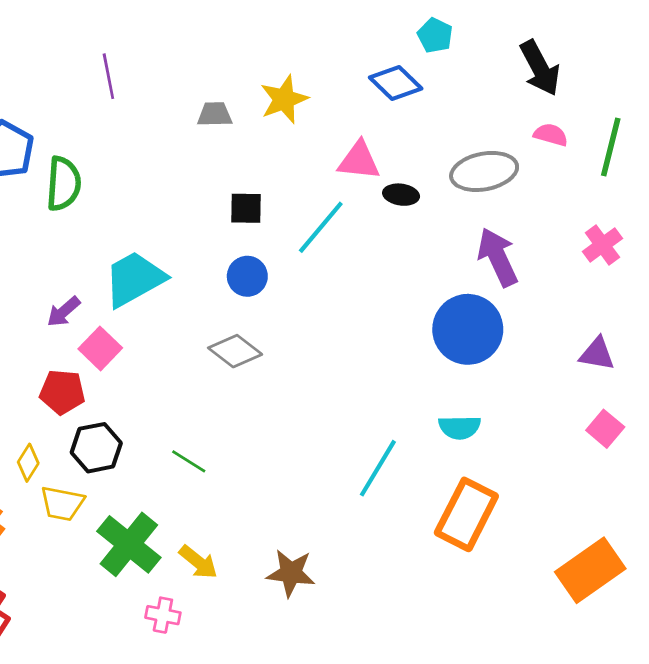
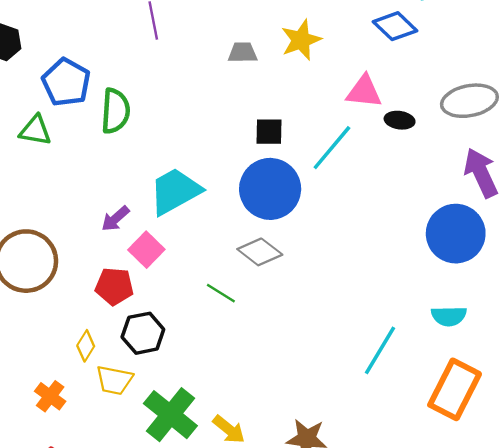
blue circle: (247, 276) -> (270, 189), size x1.8
green line: (189, 461) -> (221, 293), moved

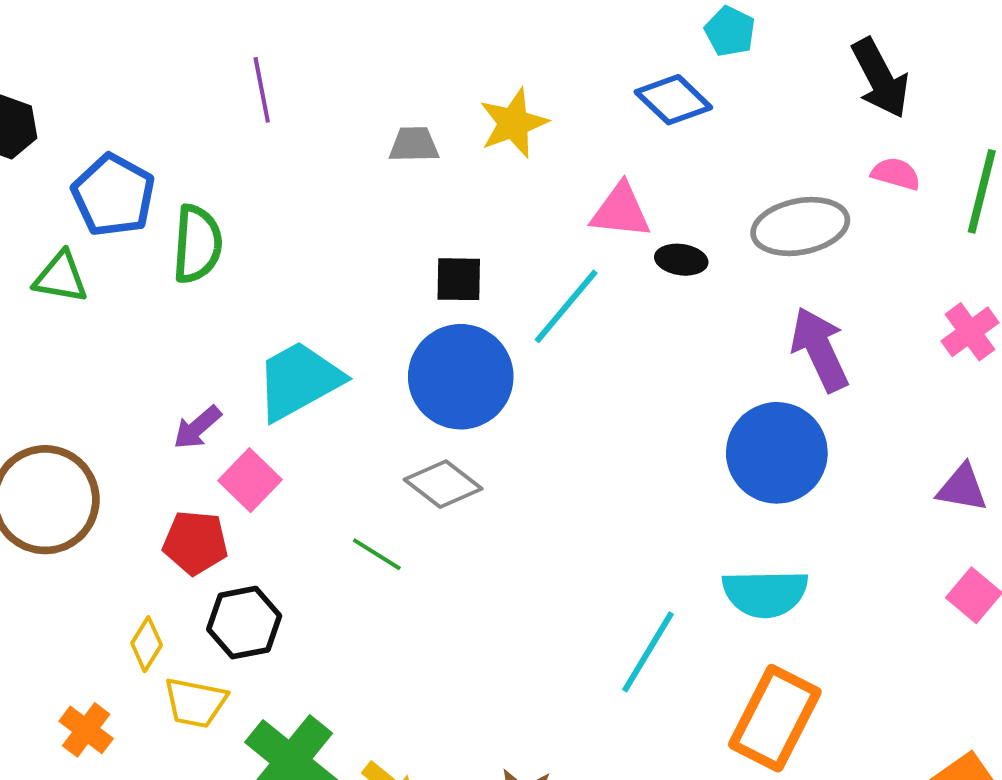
cyan semicircle: (449, 316) -> (765, 593), size x1.4

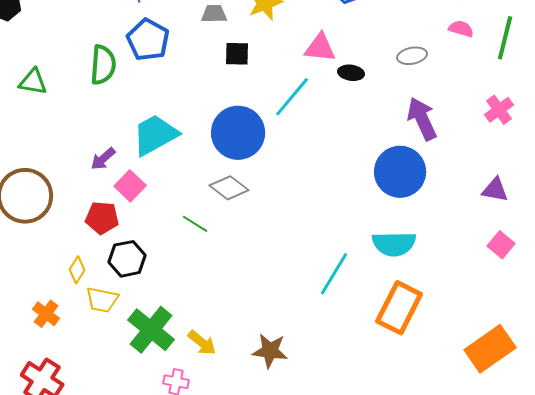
blue pentagon: (113, 195) -> (148, 40), moved
gray ellipse: (800, 226) -> (412, 56), size x0.6
black square: (459, 279) -> (237, 54), moved

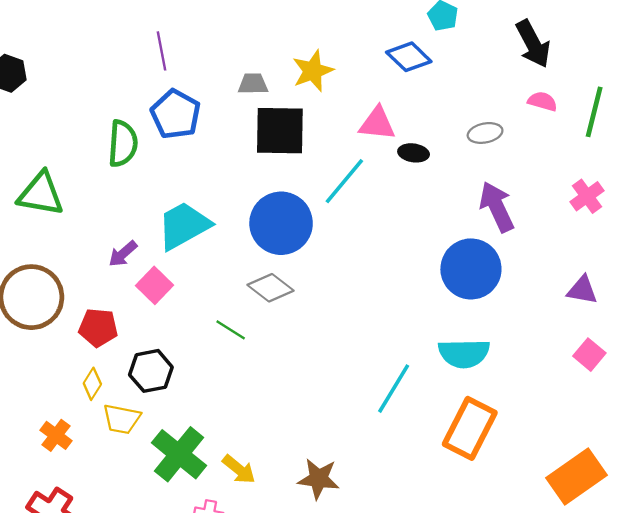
black square: (237, 54) -> (280, 131), size x1.8
green triangle: (33, 82) -> (41, 194), moved, size x1.4
red pentagon: (102, 218) -> (98, 328), moved

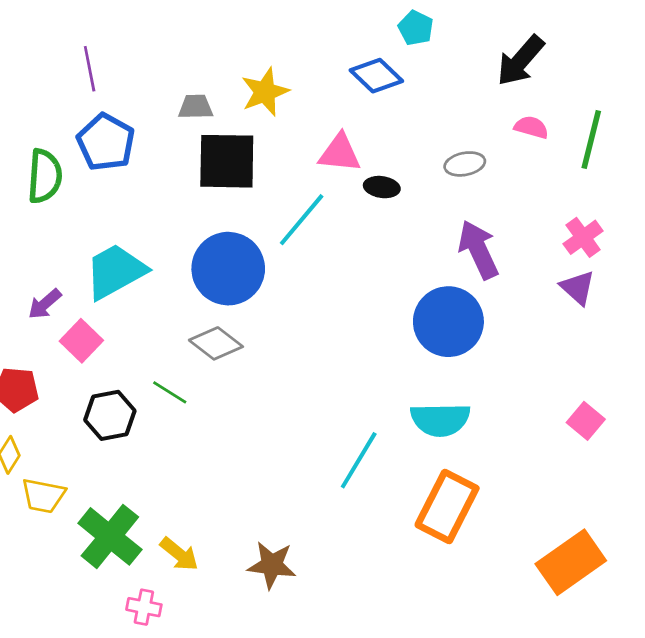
black arrow: (533, 44) -> (520, 61), turned 69
purple triangle: (582, 290) -> (578, 288), moved, turned 32
black hexagon: (151, 371) -> (110, 415), moved

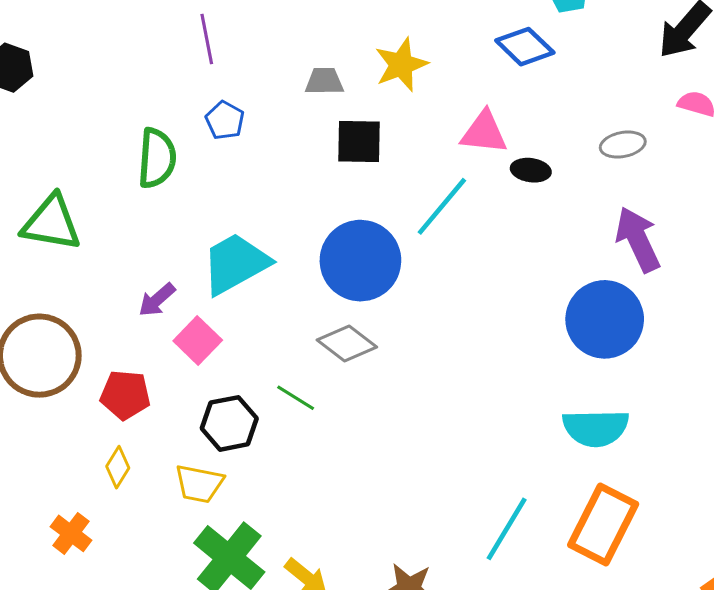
blue pentagon: (106, 142) -> (225, 120), size x0.6
black square: (227, 161) -> (359, 142), size x0.7
cyan line: (359, 460) -> (507, 529), moved
yellow trapezoid: (43, 496) -> (199, 484), moved

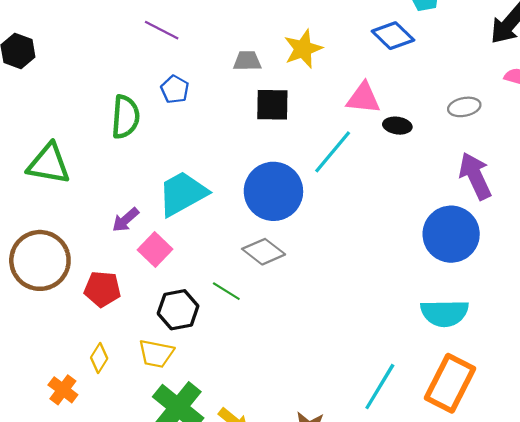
purple line: (207, 39) -> (162, 30), turned -52
yellow diamond: (118, 467) -> (99, 358), moved

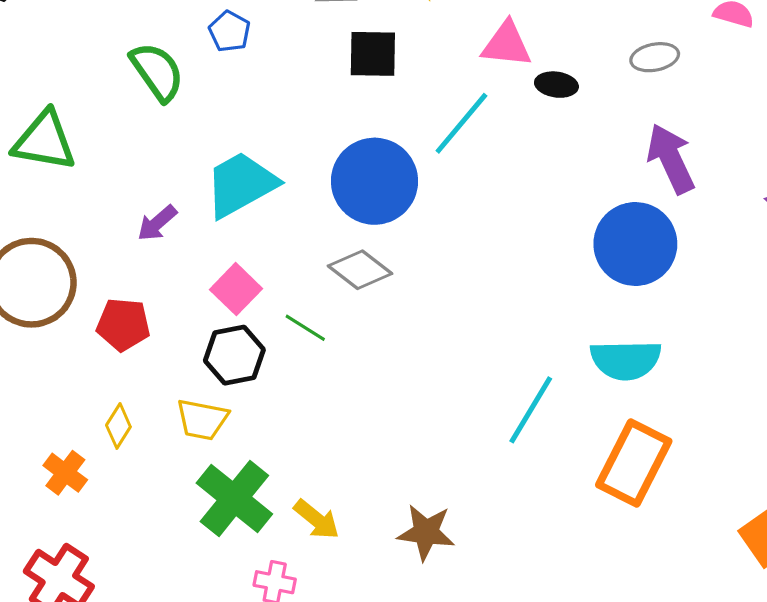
green semicircle: (125, 117) -> (157, 72), turned -39
pink square: (155, 249) -> (236, 289), moved
cyan line: (380, 387) -> (531, 410), moved

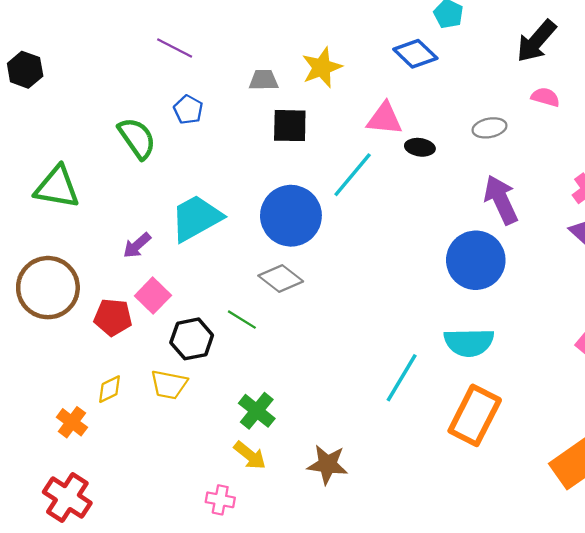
pink square: (236, 289) -> (153, 296), moved
yellow diamond: (118, 426) -> (110, 389), turned 32
green cross: (234, 498) -> (257, 411), moved, size x0.7

